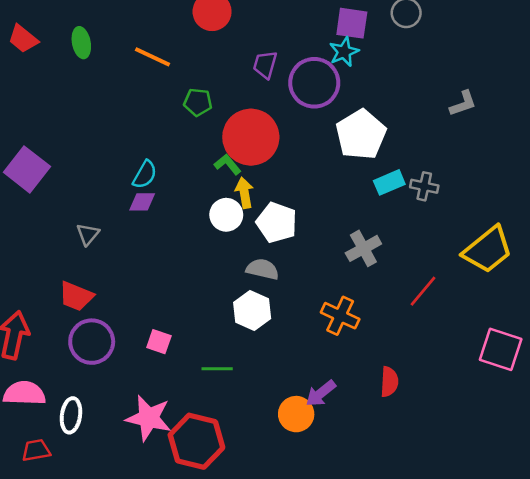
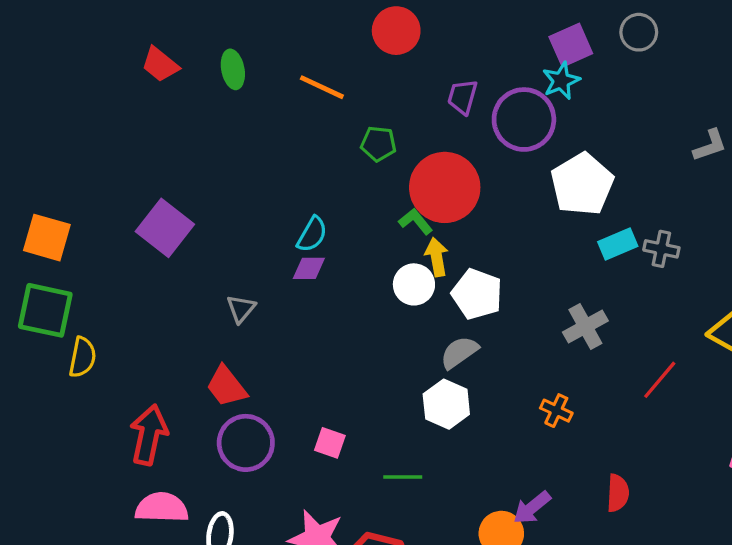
purple square: (352, 23) -> (571, 45), turned -32
gray semicircle: (262, 269) -> (459, 352), turned -48
red trapezoid: (76, 296) -> (226, 386), turned 30
orange cross: (340, 316) -> (556, 411), size x0.7

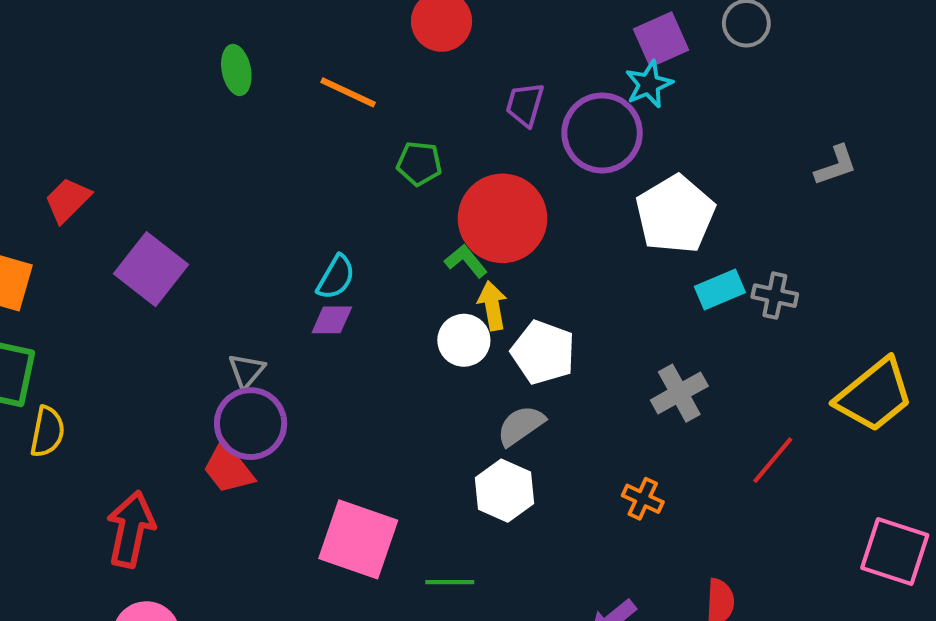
red trapezoid: (160, 65) -> (68, 200), moved, turned 96
purple circle: (246, 443) -> (251, 424), moved
pink square: (330, 443) -> (358, 539), size x2.0

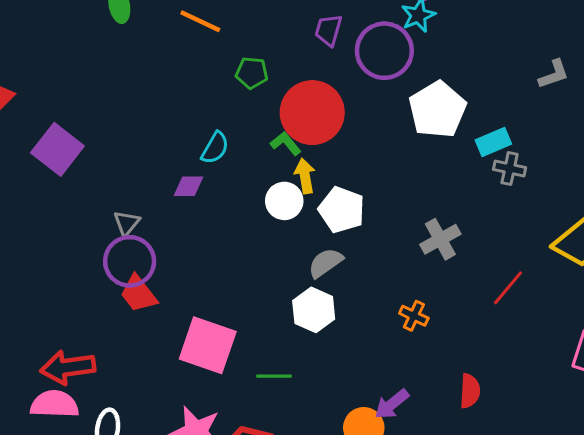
cyan semicircle: (336, 277) -> (215, 148), moved
cyan rectangle: (720, 289) -> (493, 142), moved
red trapezoid: (228, 468) -> (138, 294), moved
red arrow: (131, 529) -> (68, 367), moved, turned -110

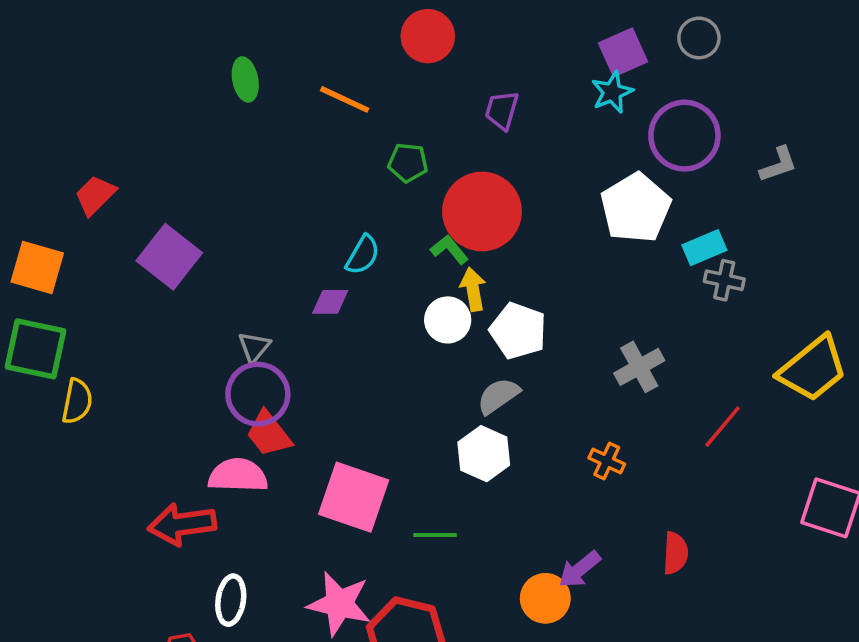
purple circle: (384, 51) -> (684, 136), moved
pink semicircle: (54, 404) -> (238, 475), moved

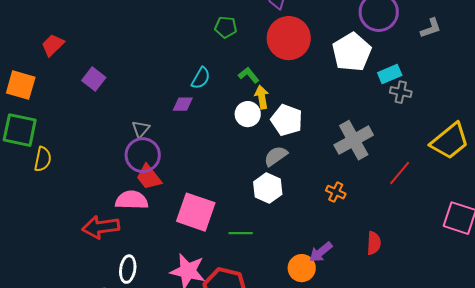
red circle: (482, 211) -> (289, 38), moved
purple square: (169, 257) -> (94, 79), size x0.7
gray cross: (639, 367) -> (354, 140), size x1.4

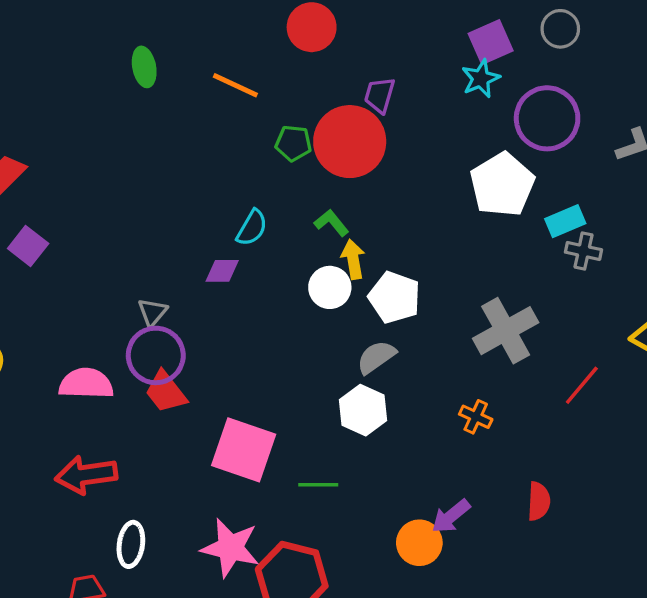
red circle: (289, 38) -> (350, 142), moved
purple square: (94, 79) -> (28, 246), moved
pink semicircle: (132, 200) -> (86, 384), moved

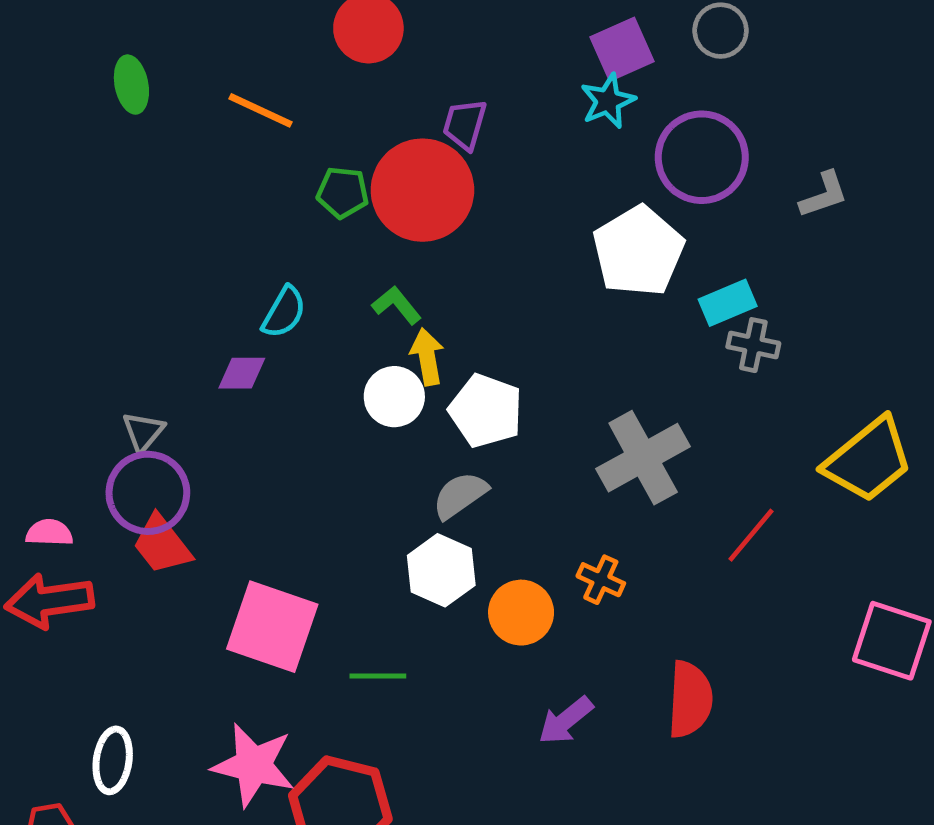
pink semicircle: (86, 384) -> (49, 533), size x0.6
red arrow: (86, 475) -> (49, 601), moved
red semicircle: (539, 501) -> (690, 699), size x1.4
orange circle: (419, 543) -> (521, 613), moved

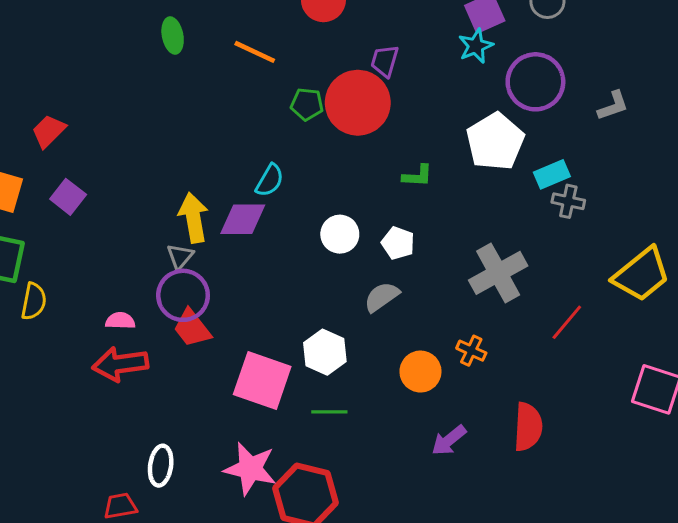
green L-shape: (397, 305) -> (417, 176), moved, turned 132
yellow arrow: (427, 357) -> (193, 218), moved, size x1.4
purple diamond: (242, 373) -> (243, 219), size x1.5
white pentagon: (486, 411) -> (398, 243), size x0.7
white hexagon: (441, 570) -> (325, 352), moved

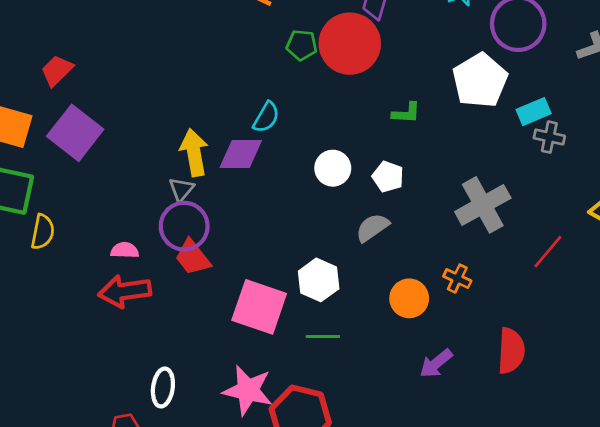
purple square: (68, 197) -> (75, 133), size x1.6

